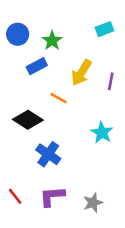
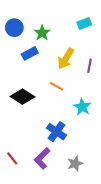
orange line: (58, 98) -> (57, 86), moved
blue cross: (48, 154) -> (57, 132), moved
purple L-shape: (52, 196) -> (42, 158), turned -40

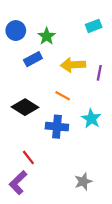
yellow arrow: (66, 59) -> (73, 65), turned 55
blue cross: (57, 132) -> (57, 127), moved, turned -30
red line: (12, 158) -> (28, 157), moved
purple L-shape: (42, 158) -> (18, 183), moved

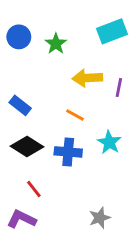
cyan rectangle: (94, 26) -> (112, 31), size x1.5
blue rectangle: (33, 59) -> (20, 105), moved, turned 66
black diamond: (25, 107) -> (27, 146), moved
purple L-shape: (18, 183) -> (22, 219), turned 70

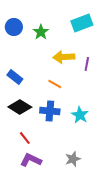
cyan star: (109, 142) -> (80, 115), moved
purple L-shape: (22, 219) -> (31, 160), moved

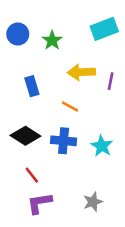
blue rectangle: (15, 77) -> (32, 86), moved, turned 35
purple L-shape: (31, 160) -> (39, 203), turned -35

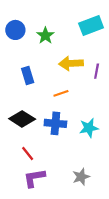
orange line: (70, 107) -> (61, 93), turned -48
cyan star: (102, 146) -> (89, 128), turned 30

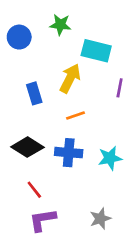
cyan rectangle: (91, 26) -> (96, 51), moved, turned 35
green star: (45, 36) -> (60, 25), moved, turned -30
yellow arrow: (71, 63) -> (70, 78), moved, turned 120

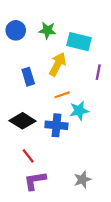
green star: (60, 25) -> (47, 30), moved
cyan star: (110, 158) -> (79, 111), moved

